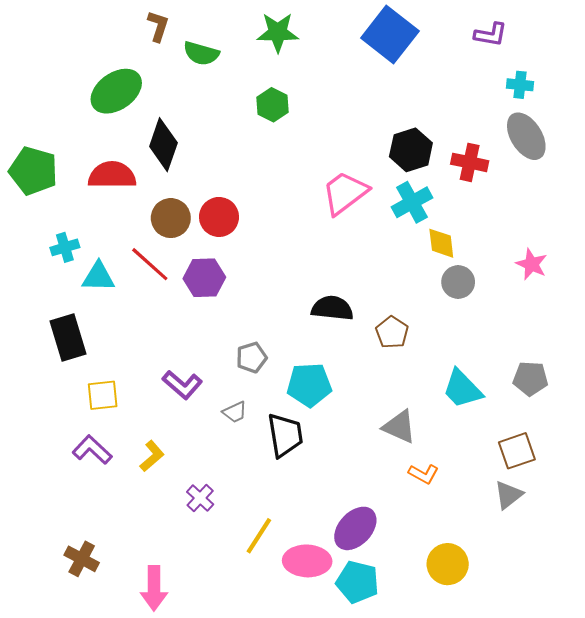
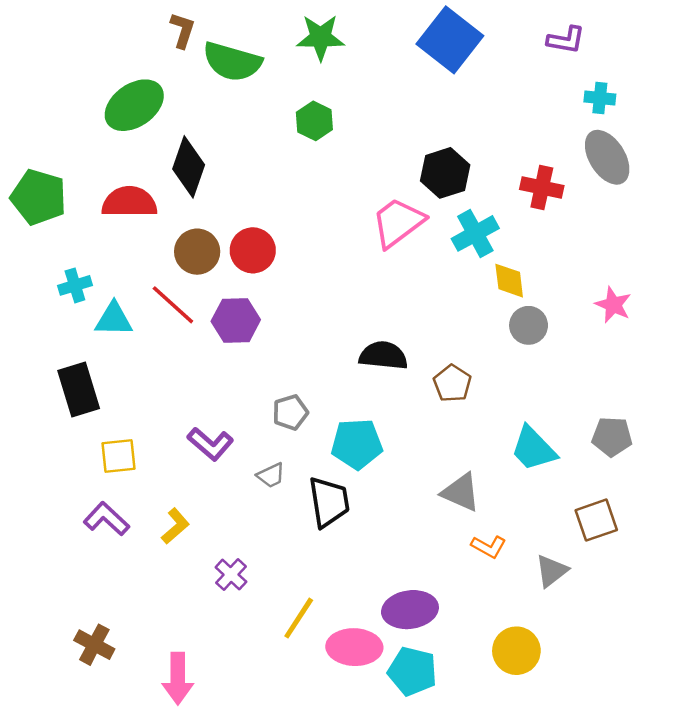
green semicircle: (201, 53) -> (232, 62), size x1.4
black hexagon: (411, 150) -> (445, 173), moved
gray triangle: (508, 495) -> (551, 571), moved
purple ellipse: (355, 528) -> (410, 610), turned 39

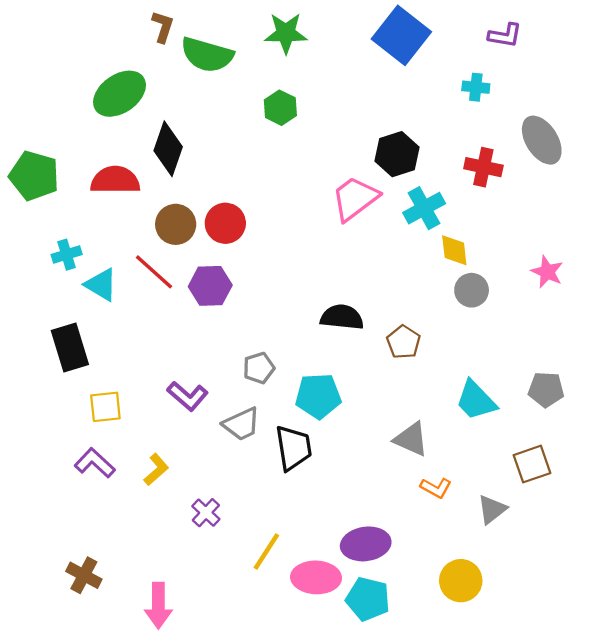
cyan cross: (600, 98) -> (476, 87), moved
cyan triangle: (114, 319) -> (101, 285), turned 30
gray trapezoid: (271, 475) -> (242, 424), size x1.5

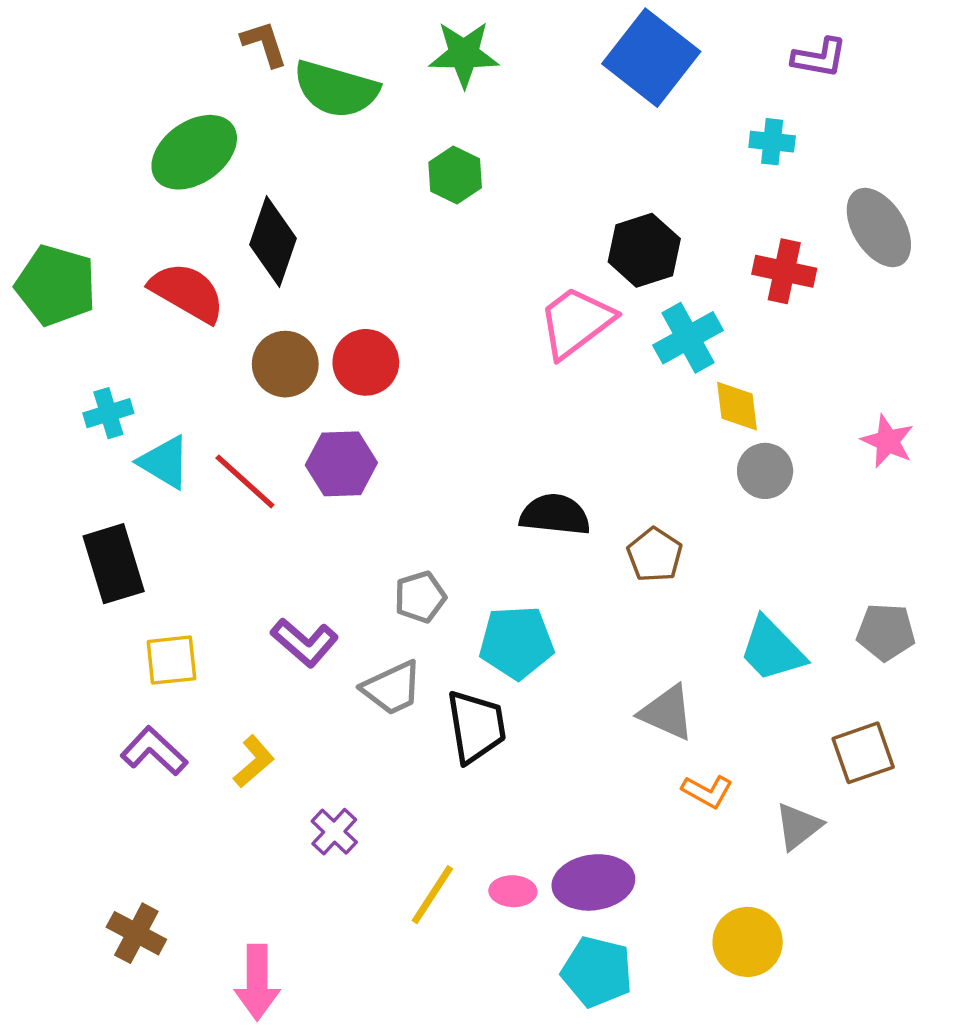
brown L-shape: (163, 27) -> (264, 44), turned -36
red semicircle: (115, 180) -> (187, 292), turned 30
red line: (154, 272) -> (245, 481), moved
pink ellipse: (316, 577) -> (513, 891), moved, size x0.6

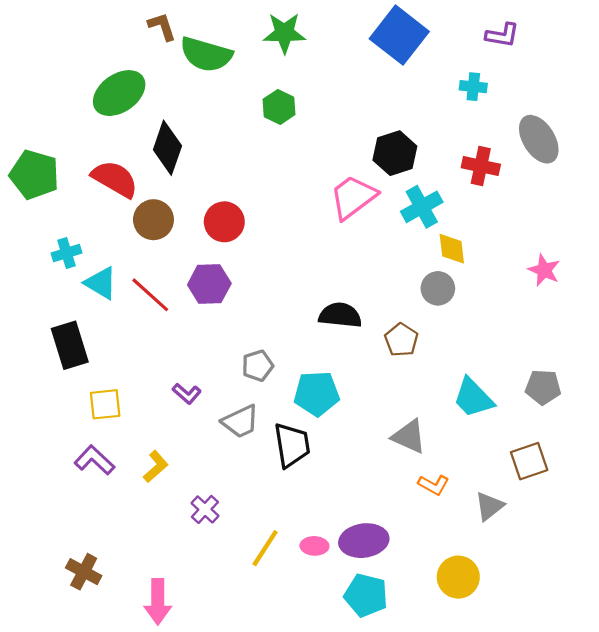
brown circle: (285, 364) -> (153, 220), moved
gray circle: (765, 471) -> (438, 288), moved
purple L-shape: (305, 643) -> (187, 394), size x0.7

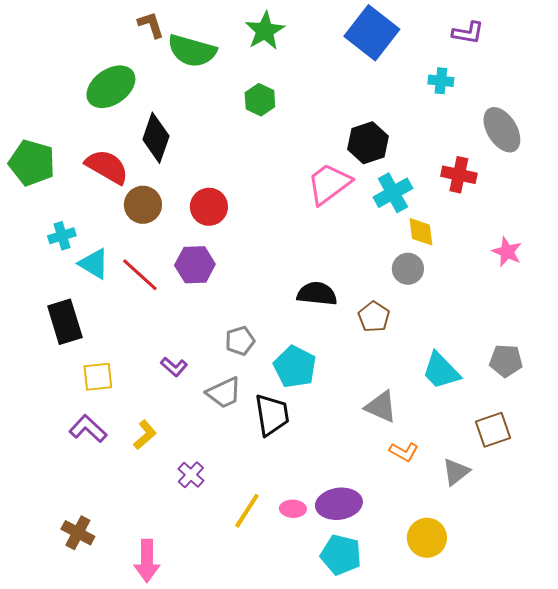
green star: (284, 33) -> (265, 31), turned -30
red cross: (481, 166) -> (459, 175), moved
cyan pentagon: (317, 394) -> (295, 367), turned 30

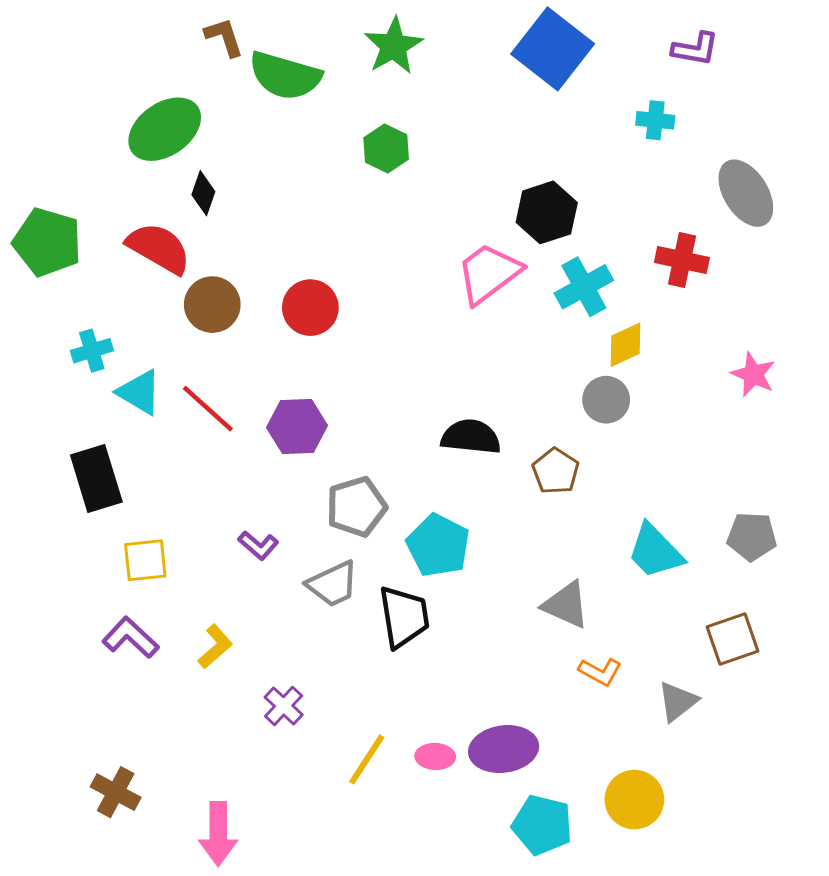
black diamond: (156, 138) -> (203, 193), moved, size x0.6
yellow diamond: (421, 232) -> (625, 345), turned 72
purple hexagon: (195, 265) -> (297, 426), moved
gray pentagon: (240, 341) -> (356, 507), size x1.4
cyan pentagon: (341, 555) -> (542, 825), moved

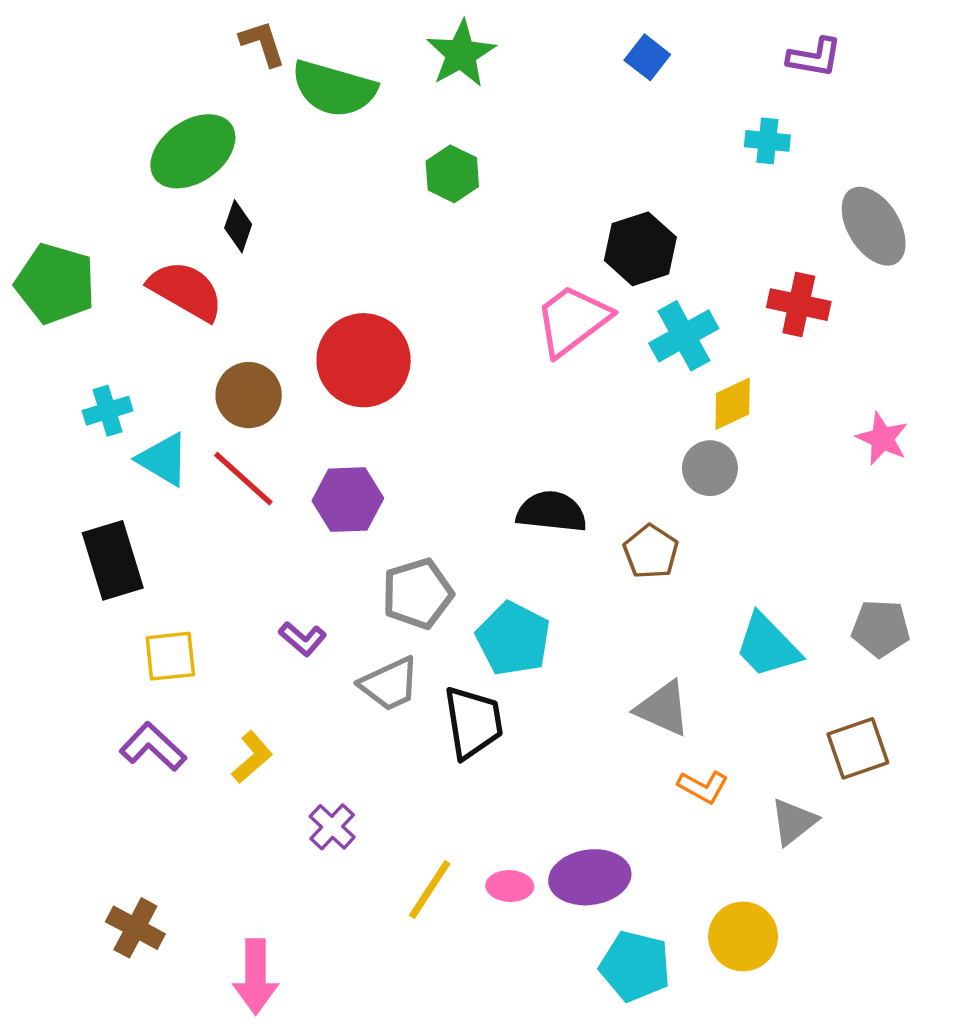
blue square: (553, 49) -> (647, 57), size x0.5
brown circle: (212, 305) -> (249, 395), moved
red circle: (310, 308) -> (364, 360), size x1.4

